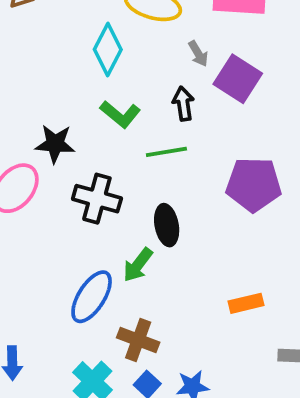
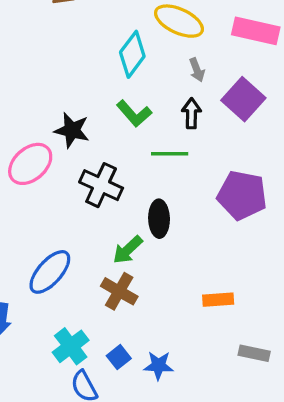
gray arrow: (198, 54) -> (197, 70), moved
blue ellipse: (92, 297) -> (50, 272), moved
brown cross: (138, 340) -> (119, 291), moved

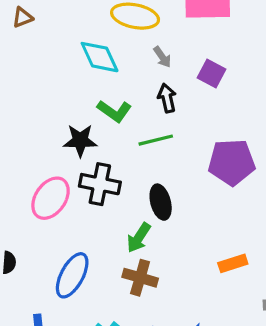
cyan diamond: (132, 54) -> (100, 57), turned -48
purple square: (243, 99) -> (211, 73), size x0.7
black star: (72, 130) -> (80, 140), moved
pink ellipse: (30, 164) -> (51, 198), moved

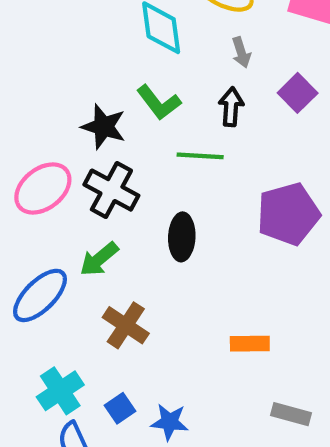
purple pentagon: (232, 162) -> (288, 214), turned -30
green arrow: (139, 238) -> (99, 259), moved

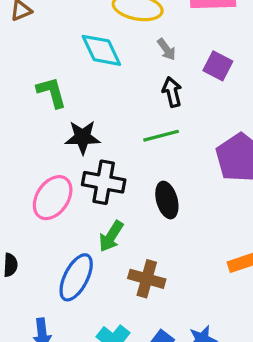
green L-shape: (159, 102) -> (52, 92), moved, turned -140

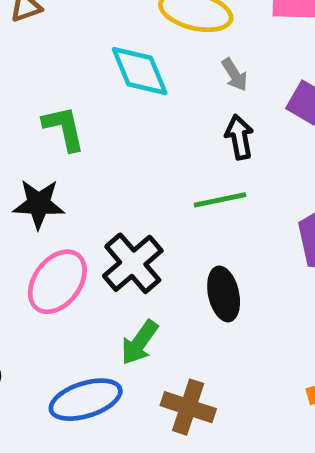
black star: (83, 137) -> (39, 204), moved
black cross: (104, 182) -> (133, 263), turned 36
blue ellipse: (76, 277) -> (86, 400), turned 42

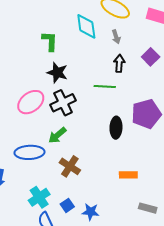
gray arrow: (235, 75) -> (116, 37), moved
black star: (39, 204) -> (57, 73), moved
black ellipse: (224, 294) -> (116, 128), moved

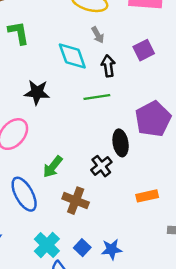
cyan diamond: (86, 26) -> (72, 56), moved
green L-shape: (50, 41) -> (19, 33), moved
purple square: (151, 57) -> (144, 50), turned 30
black cross: (63, 103) -> (101, 166), moved, size x0.7
blue ellipse: (29, 152) -> (24, 194), turned 76

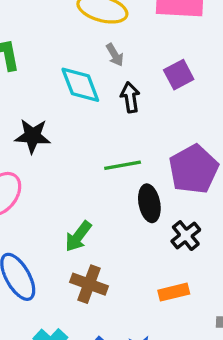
green line: (97, 97) -> (123, 165), moved
black cross: (101, 166) -> (186, 236), moved
green arrow: (53, 167) -> (78, 236), moved
orange rectangle: (147, 196) -> (174, 292), moved

